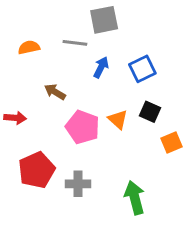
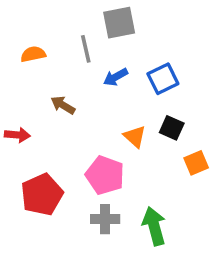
gray line: (75, 43) -> (86, 49), turned 70
blue arrow: (101, 67) -> (116, 77), turned -145
pink pentagon: (83, 127) -> (105, 175), moved
gray cross: (78, 184) -> (105, 219), moved

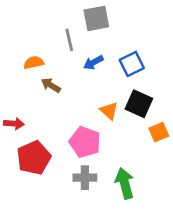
orange semicircle: (33, 54) -> (34, 63), moved
black square: (172, 128) -> (139, 104), size x1.4
red arrow: (17, 135) -> (14, 124), moved

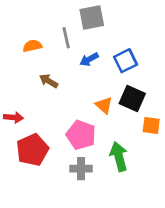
orange semicircle: (34, 63) -> (32, 46), moved
orange square: (159, 132) -> (151, 125), turned 30
green arrow: (125, 183) -> (119, 157), moved

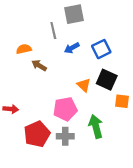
orange semicircle: (32, 46) -> (24, 49), moved
red arrow: (14, 117) -> (11, 109), moved
pink pentagon: (81, 135) -> (65, 109), turned -30
red pentagon: (32, 150) -> (37, 134), moved

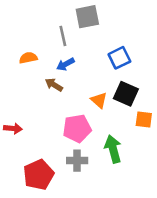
blue arrow: (72, 48) -> (65, 64), moved
brown arrow: (39, 65) -> (54, 85), moved
red pentagon: (37, 134) -> (39, 175), moved

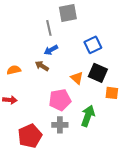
orange semicircle: (28, 58) -> (14, 70), moved
green arrow: (113, 149) -> (88, 116), turned 35

